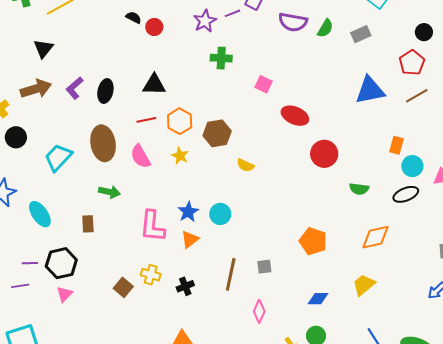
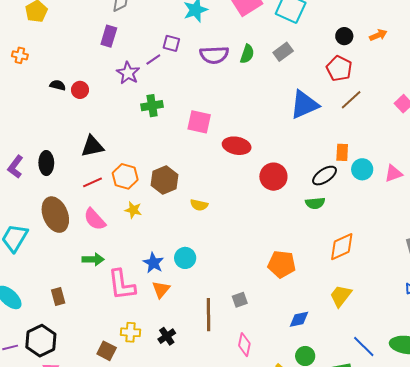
pink square: (264, 84) -> (199, 122), size x1.4
green arrow: (109, 192) -> (93, 259), moved
black ellipse: (406, 194) -> (325, 176), moved

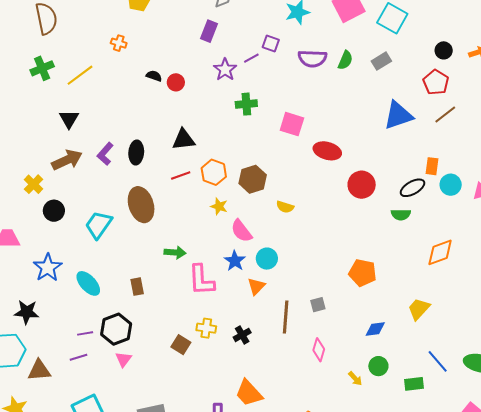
pink semicircle: (95, 219) -> (241, 231), moved
orange diamond: (342, 247) -> (440, 252), moved
orange triangle: (161, 289) -> (256, 286), moved

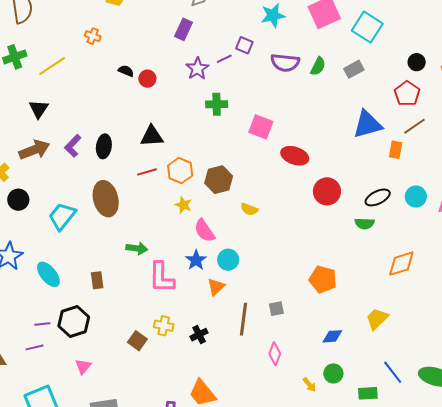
orange rectangle: (432, 166) -> (396, 150), moved
pink triangle: (124, 359) -> (83, 366), moved

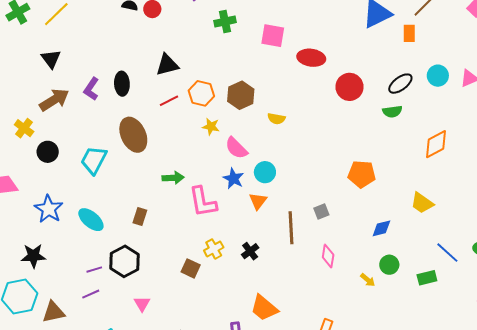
brown rectangle: (97, 280) -> (140, 216), turned 36
yellow trapezoid: (377, 319) -> (422, 203), turned -90
yellow cross: (164, 326) -> (214, 249), turned -30

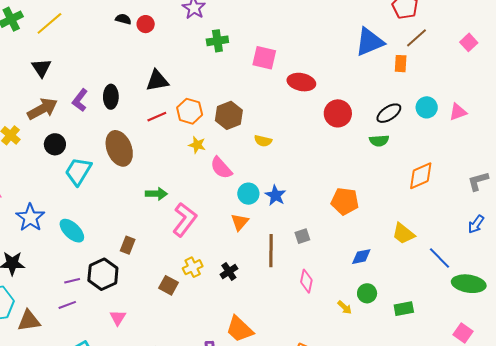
black circle: (48, 152) -> (55, 144), moved
blue star: (233, 179) -> (275, 195), moved
pink L-shape: (203, 202) -> (184, 220), turned -136
brown rectangle: (140, 216) -> (128, 245), moved
blue line: (447, 253) -> (440, 258), moved

